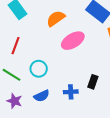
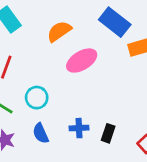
black rectangle: (93, 82) -> (108, 133), moved
blue semicircle: (42, 96) -> (41, 133), turned 91

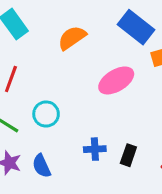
pink ellipse: (82, 61) -> (116, 80), moved
blue semicircle: (41, 133) -> (41, 166), moved

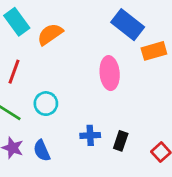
orange semicircle: (72, 38) -> (50, 34), moved
pink ellipse: (116, 80) -> (110, 73), turned -64

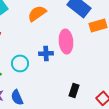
orange semicircle: (50, 34) -> (37, 13), moved
blue cross: (90, 135) -> (46, 53), moved

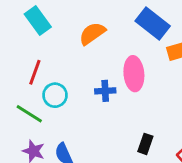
cyan circle: (20, 63) -> (55, 95), moved

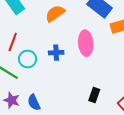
blue cross: (105, 91) -> (56, 53), moved

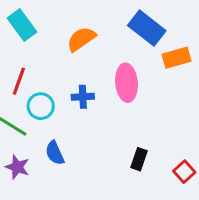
blue semicircle: (34, 102) -> (55, 153), moved

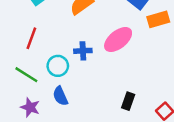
pink ellipse: (127, 83) -> (118, 40), turned 56
cyan circle: (41, 106) -> (58, 66), moved

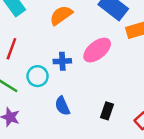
blue semicircle: (60, 96) -> (62, 106), moved

